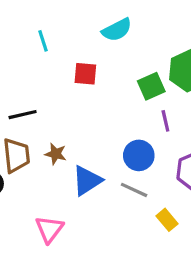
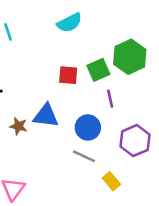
red square: (85, 74) -> (68, 75), moved
blue triangle: (87, 181) -> (46, 116), moved, turned 40

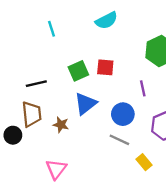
green square: (98, 70) -> (78, 71), moved
blue triangle: (46, 116) -> (85, 104), turned -45
brown star: (18, 126) -> (61, 125), moved

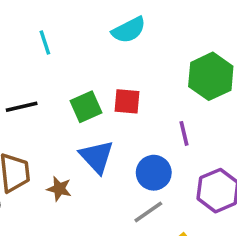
black line: (36, 84) -> (22, 107), moved
blue triangle: (85, 104) -> (97, 157), turned -35
gray line: (119, 140) -> (148, 212), turned -60

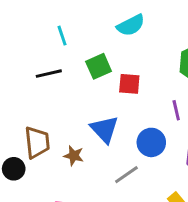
black line: (22, 107) -> (49, 74), moved
green square: (86, 107) -> (99, 66), moved
gray line: (148, 212) -> (126, 175), moved

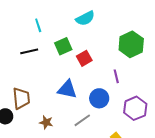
red square: (129, 84) -> (84, 58), turned -35
blue triangle: (104, 129) -> (67, 89), turned -35
brown star: (74, 156) -> (46, 122), moved

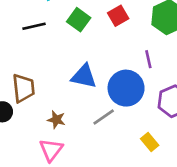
green square: (63, 46) -> (79, 20), turned -30
red square: (84, 58) -> (118, 16), moved
blue circle: (99, 98) -> (126, 88), size x1.4

